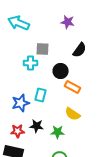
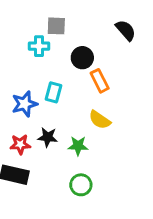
black semicircle: (80, 50) -> (126, 30), moved, turned -77
orange rectangle: (73, 87) -> (100, 81), turned 35

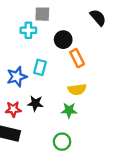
yellow semicircle: (100, 120) -> (77, 89), turned -42
green star: (78, 146) -> (69, 110), moved

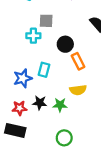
green star: (69, 110) -> (60, 105), moved

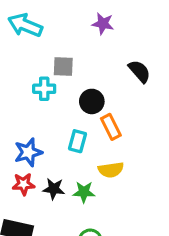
cyan rectangle: (44, 70) -> (78, 141), moved
red star: (19, 108) -> (24, 184), moved

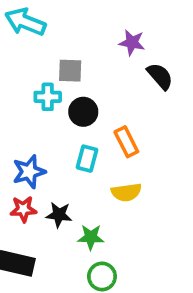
purple star: (103, 24) -> (132, 43), moved
black circle: (92, 101) -> (83, 112), moved
green star: (84, 192) -> (91, 237), moved

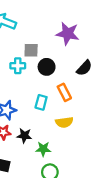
purple star: (132, 43) -> (68, 34), size x1.5
black semicircle: (160, 76) -> (84, 68), moved, turned 84
black circle: (83, 112) -> (47, 67), moved

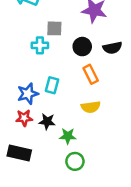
black circle: (47, 67) -> (82, 47), moved
black semicircle: (84, 68) -> (112, 48), turned 35
cyan rectangle: (41, 102) -> (52, 85), moved

